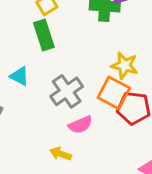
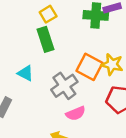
orange square: (114, 93) -> (89, 67), moved

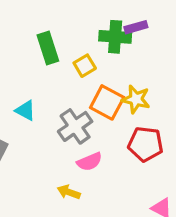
yellow square: (48, 14) -> (85, 66), moved
green rectangle: (46, 39) -> (48, 48), moved

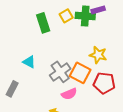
yellow square: (85, 66) -> (66, 16), moved
orange square: (107, 102) -> (80, 73), moved

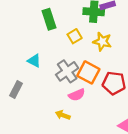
yellow square: (66, 16) -> (75, 36), moved
yellow star: (98, 55) -> (102, 42), moved

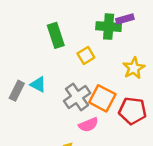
yellow star: (102, 42) -> (134, 68), moved, turned 30
gray rectangle: (16, 89) -> (17, 91), moved

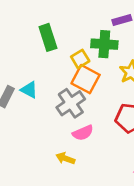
green cross: (109, 27) -> (104, 44), moved
orange square: (102, 98) -> (86, 79), moved

